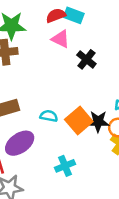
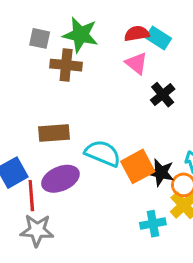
cyan semicircle: (49, 116) -> (103, 153), size x1.6
cyan cross: (65, 166) -> (153, 224), moved

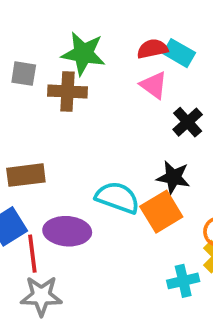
gray square: (40, 38) -> (24, 74), moved
brown rectangle: (54, 133) -> (26, 175), moved
black star: (161, 173) -> (173, 177), moved
purple ellipse: (60, 179) -> (67, 231), turned 30

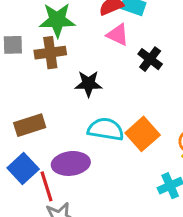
black star: (173, 177) -> (88, 84), moved

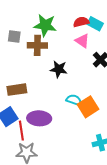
cyan semicircle: (106, 129) -> (74, 100), moved, size x0.7

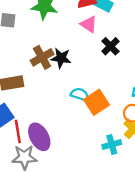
brown cross: (37, 45) -> (42, 57), moved, turned -30
purple ellipse: (39, 118) -> (39, 137), moved, turned 60

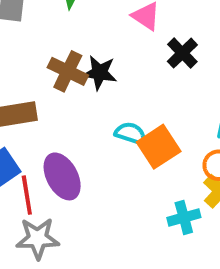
brown cross: (42, 57) -> (68, 71), turned -35
purple ellipse: (39, 137) -> (62, 176), moved

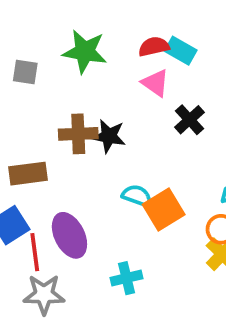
brown cross: (68, 71) -> (78, 134), turned -30
cyan cross: (184, 218) -> (127, 278), moved

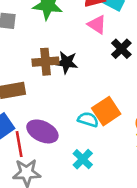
cyan semicircle: (137, 196) -> (88, 120), moved
purple ellipse: (69, 235) -> (42, 131), turned -36
cyan cross: (127, 278) -> (83, 159), turned -30

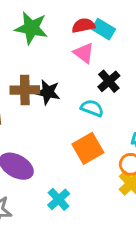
cyan semicircle: (88, 120) -> (92, 108), moved

